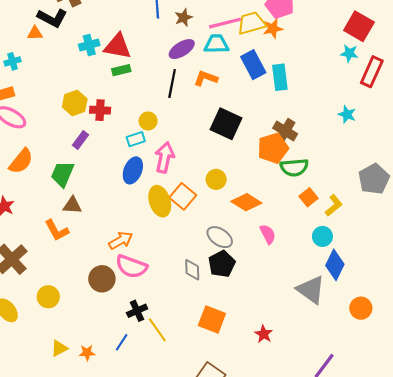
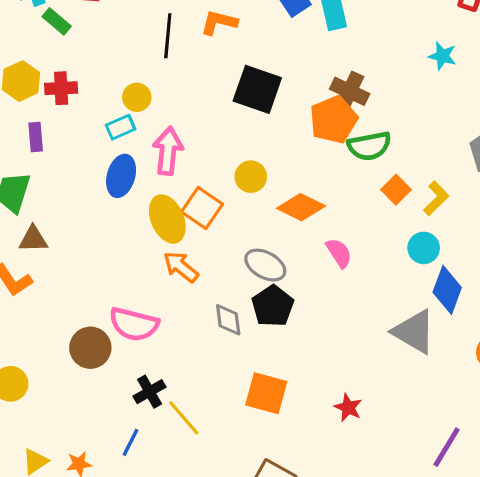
green rectangle: (121, 70) -> (57, 21), moved, turned 60
purple rectangle: (81, 140) -> (36, 137), turned -36
orange arrow: (121, 240) -> (181, 267), moved, turned -105

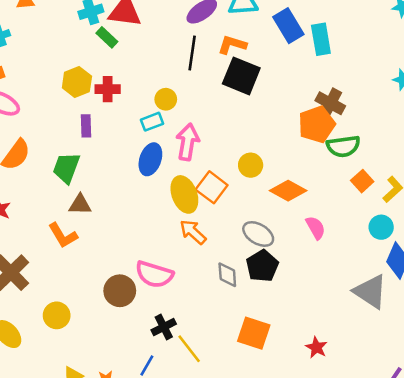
black square: (257, 89) -> (241, 76), moved

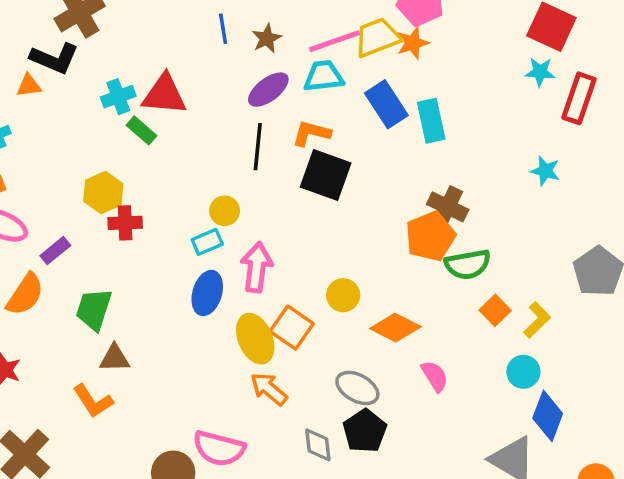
red cross: (108, 89) -> (125, 223), moved
purple rectangle: (86, 126) -> (55, 251), moved, turned 55

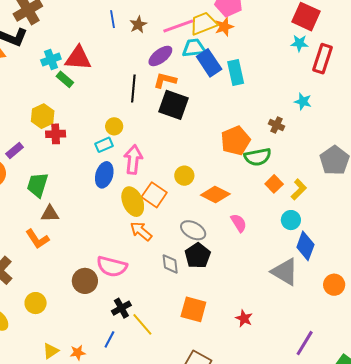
cyan trapezoid: (324, 76) -> (194, 48), moved
purple ellipse: (268, 90) -> (160, 56), moved
brown cross: (448, 207) -> (277, 125), moved, size x0.7

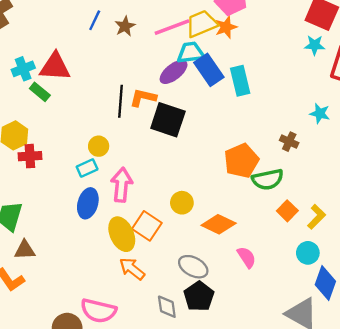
blue line: (113, 19) -> (95, 20), turned 36
purple ellipse: (160, 56) -> (174, 72), moved
orange L-shape: (165, 80) -> (143, 98), moved

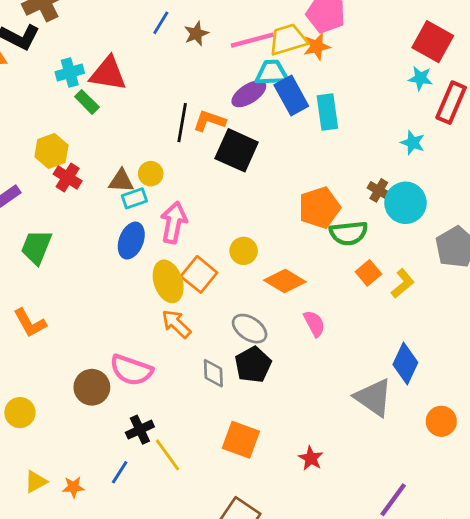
cyan star: (320, 114) -> (413, 143), moved
red cross: (30, 156) -> (68, 177), turned 30
brown triangle: (25, 250) -> (121, 181), moved
cyan circle: (308, 253) -> (405, 203), moved, size x1.5

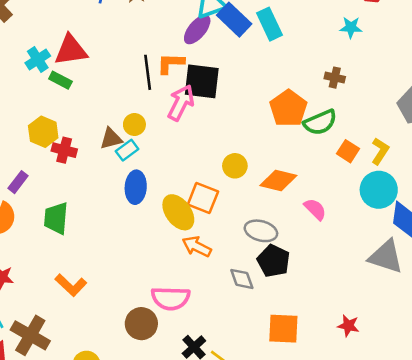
cyan circle: (405, 203) -> (379, 190), moved
pink arrow: (174, 222) -> (181, 103), moved, turned 33

